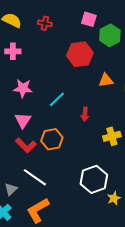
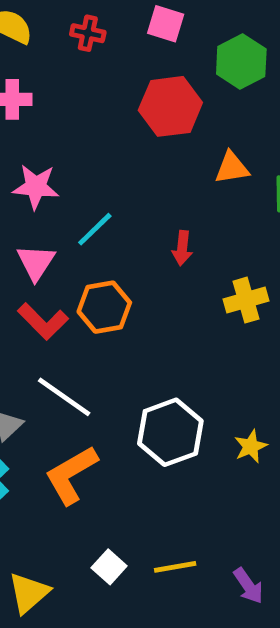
pink square: (89, 19) -> (166, 24), moved
cyan line: (57, 99) -> (95, 229), moved
white hexagon: (94, 179) -> (170, 432), moved

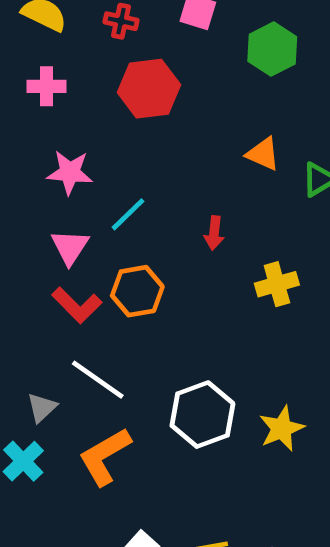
red hexagon: (170, 106) -> (149, 89), moved
orange triangle: (232, 168) -> (263, 154), turned 33
yellow star: (251, 446) -> (282, 429), size x1.4

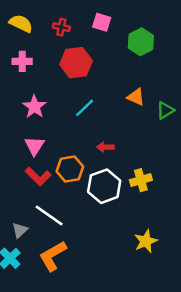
pink star: (70, 172) -> (34, 107), turned 30
cyan line: (128, 214) -> (85, 108), moved
red arrow: (214, 233) -> (105, 147), moved, turned 84
yellow cross: (277, 284) -> (141, 180), moved
white hexagon: (202, 415) -> (104, 186), moved

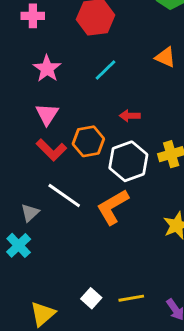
orange L-shape: (53, 256) -> (113, 207), moved

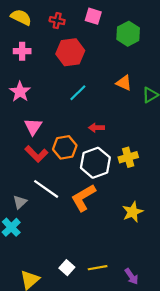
pink star: (47, 69) -> (20, 92), moved

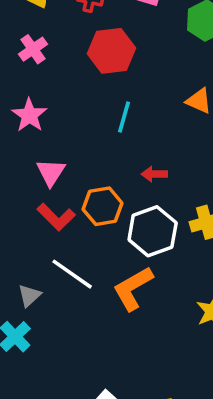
pink cross: (22, 51) -> (33, 49), turned -35
cyan line: (78, 93) -> (124, 117), turned -30

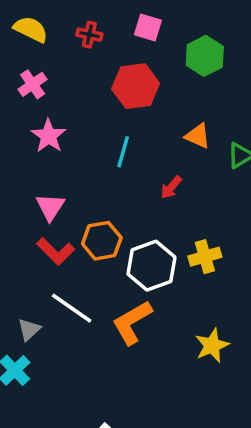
red hexagon: (111, 51) -> (136, 86), moved
pink star: (29, 115) -> (49, 136), moved
red arrow: (154, 174) -> (171, 187), moved, turned -50

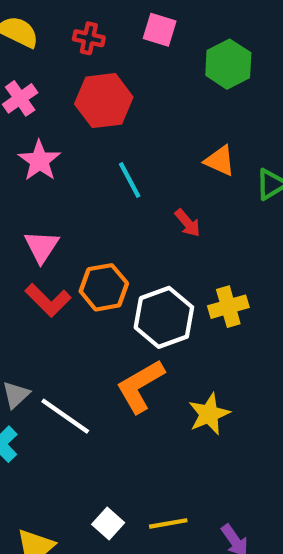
red hexagon: (136, 86) -> (104, 101), moved
cyan line: (123, 152) -> (130, 180), turned -44
red arrow: (171, 187) -> (188, 223), turned -80
white line: (72, 308) -> (65, 416), moved
yellow star: (212, 345) -> (209, 414), moved

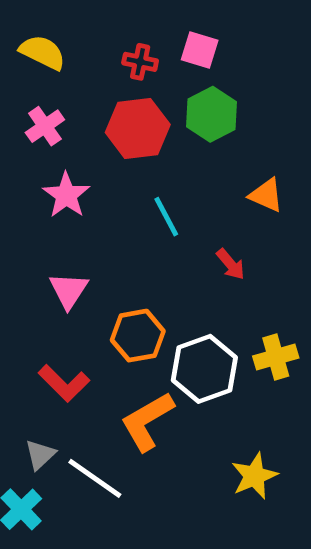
red cross: (89, 38) -> (140, 62), moved
green hexagon: (228, 64) -> (212, 114), moved
red L-shape: (48, 300) -> (64, 383), moved
orange L-shape: (140, 386) -> (147, 421), moved

